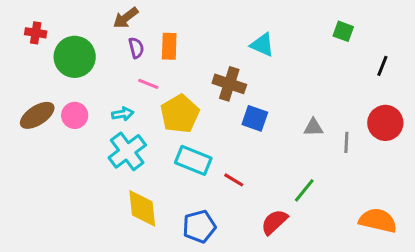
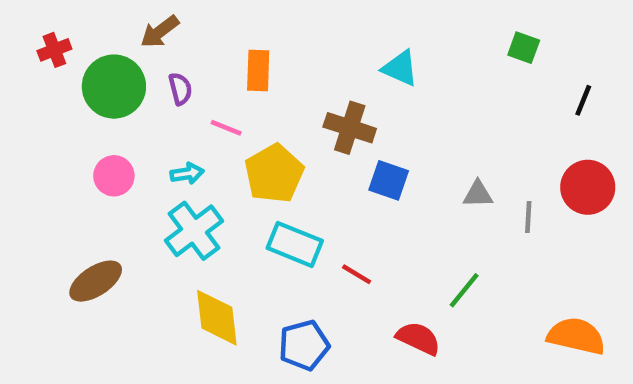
brown arrow: (126, 18) -> (160, 32), moved
red cross: (36, 33) -> (54, 50), turned -30
purple semicircle: (136, 48) -> (180, 89), moved
brown ellipse: (37, 115) -> (96, 281), moved
red semicircle: (274, 222) -> (418, 338), turned 68

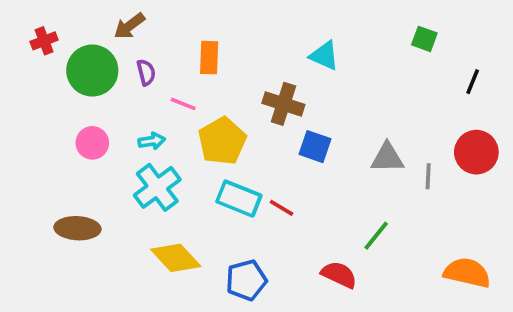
gray triangle: (478, 194) -> (387, 158), size x1.4
red line: (357, 274) -> (282, 208), moved
brown ellipse: (96, 281) -> (77, 228), turned 36
yellow diamond: (217, 318) -> (176, 258), turned -36

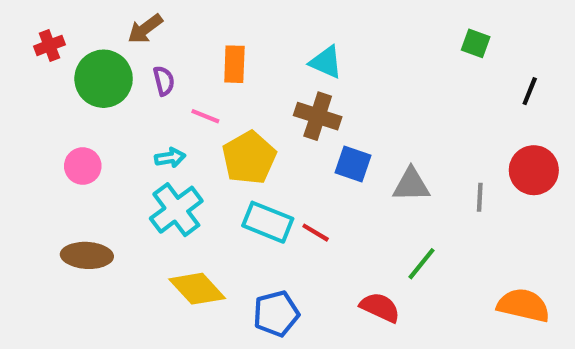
cyan triangle: (324, 56) -> (326, 62), moved
pink circle: (92, 143) -> (83, 166), moved
gray triangle: (387, 158) -> (411, 185), moved

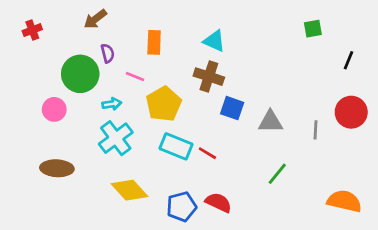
green square: (476, 43) -> (313, 29), turned -30
green circle: (104, 79) -> (80, 74), moved
red semicircle: (380, 307) -> (218, 202), moved

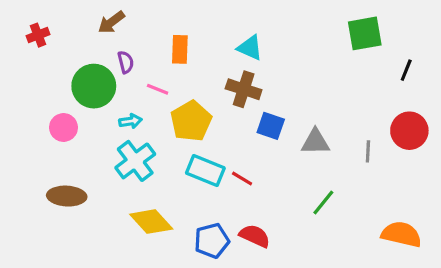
green square: (313, 29) -> (365, 33), size x1.6

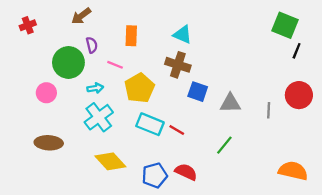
green square: (365, 33) -> (285, 25), moved, turned 32
green line: (323, 202) -> (224, 145), moved

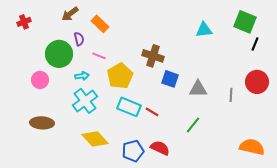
cyan triangle: (183, 35) -> (204, 30), moved, turned -30
orange rectangle: (131, 36) -> (100, 24), moved, turned -48

